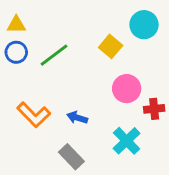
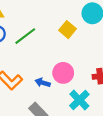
pink circle: (127, 89) -> (63, 73), moved

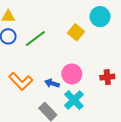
cyan cross: (79, 100) -> (74, 100), moved

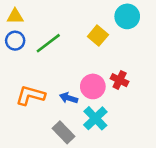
red cross: (107, 77) -> (120, 80), moved, turned 32
orange L-shape: (21, 81) -> (30, 95), turned 150

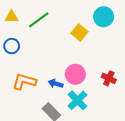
blue circle: (15, 41) -> (12, 46), moved
green line: (48, 43) -> (39, 20), moved
red cross: (120, 80) -> (109, 78), moved

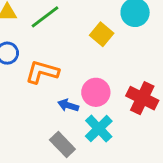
red cross: (109, 78) -> (142, 98), size x1.5
orange L-shape: (24, 82) -> (42, 72), moved

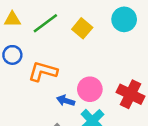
yellow square: (102, 34) -> (82, 28), moved

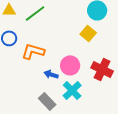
yellow square: (82, 28) -> (88, 33), moved

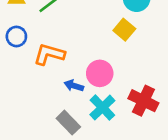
red cross: (102, 69) -> (143, 101), moved

